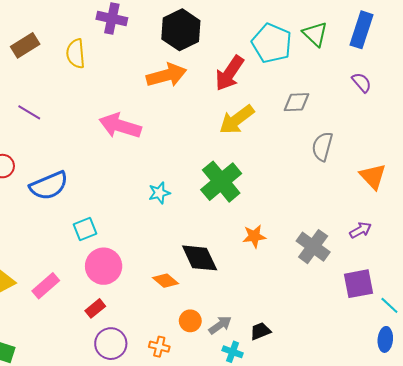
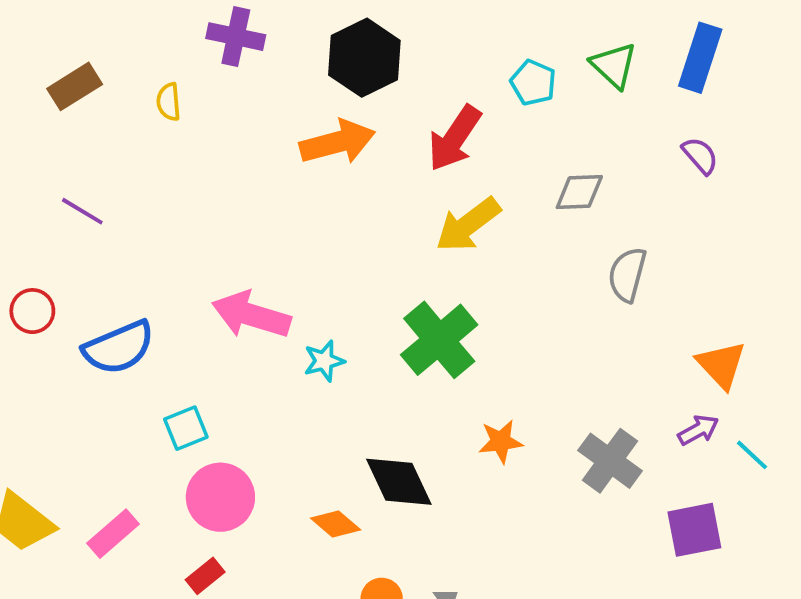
cyan pentagon: (272, 43) -> (533, 83), size x0.6
yellow semicircle: (76, 54) -> (169, 102), size x0.7
pink arrow: (120, 126) -> (251, 315), moved
orange triangle: (373, 176) -> (721, 365), moved
cyan line: (389, 305) -> (752, 455), moved

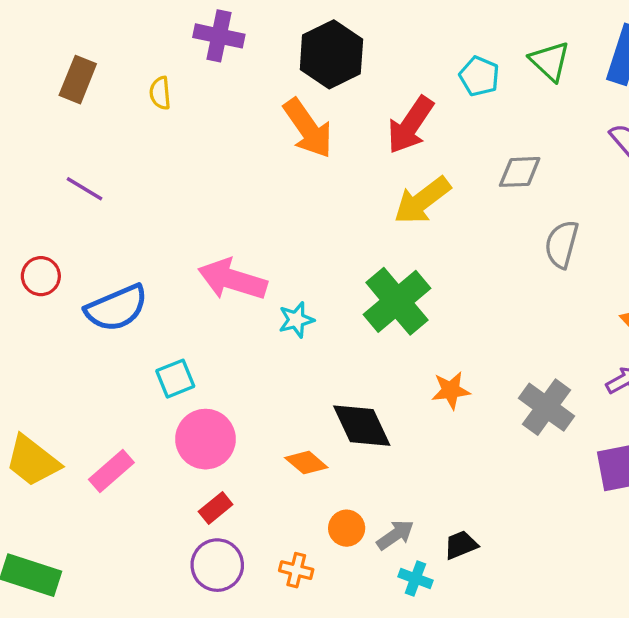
brown rectangle: (75, 86) -> (78, 80), turned -36
orange arrow: (337, 142) -> (308, 128), turned 70
red rectangle: (205, 576) -> (216, 508), moved

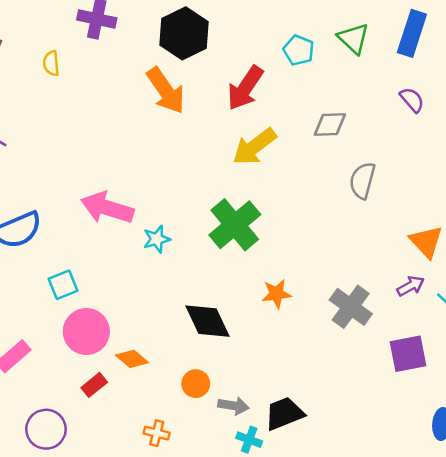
orange diamond: (306, 463) -> (132, 359), moved
orange circle: (347, 528) -> (196, 384), moved
gray arrow: (395, 535) -> (234, 406), turned 44
black trapezoid: (461, 545) -> (284, 414), size x1.5
purple circle: (217, 565) -> (46, 429), moved

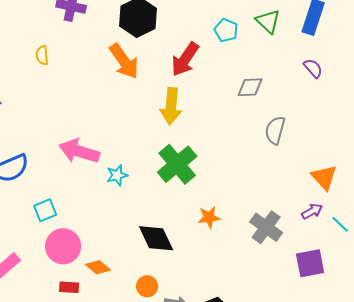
yellow semicircle: (51, 63) -> (42, 55), moved
yellow arrow: (254, 147) -> (171, 106), moved, turned -48
red rectangle: (94, 385) -> (69, 287), turned 42

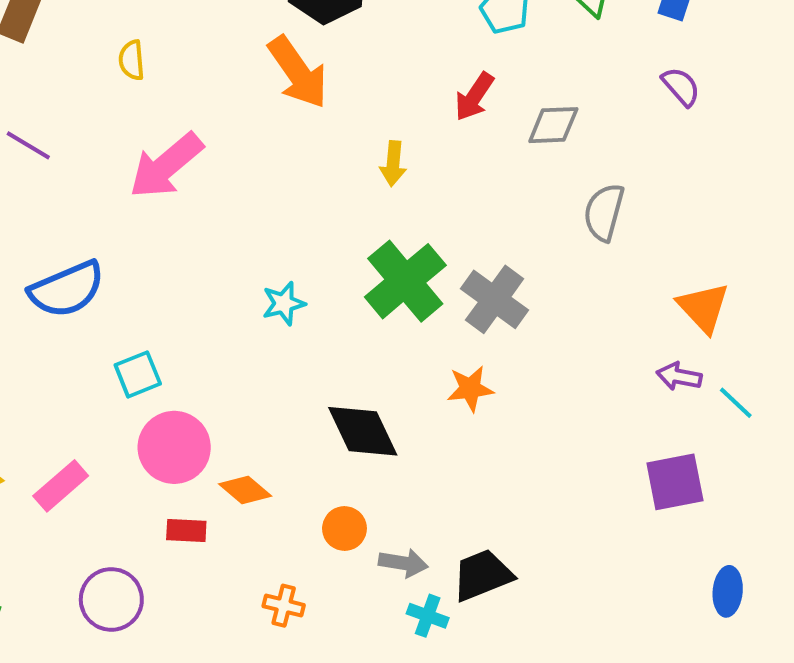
red arrow: (185, 59) -> (474, 97), moved, size x0.7
yellow arrow: (171, 106) -> (393, 164), size x0.6
pink arrow: (79, 151) -> (166, 166), moved, turned -57
purple arrow: (312, 211) -> (679, 376), turned -140
gray cross: (266, 227) -> (495, 299), moved

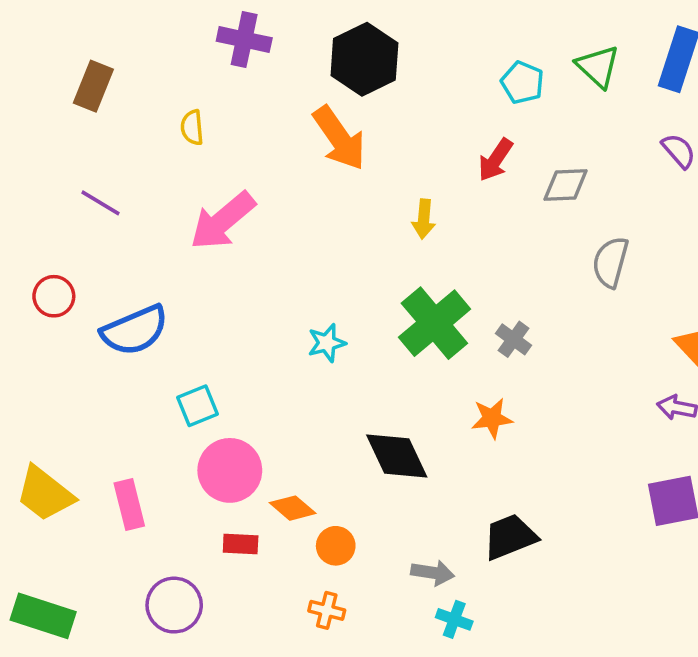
gray cross: (495, 299) -> (513, 339), size x0.6
pink rectangle: (61, 486) -> (129, 505), turned -63
orange circle: (344, 529) -> (336, 546), moved
black trapezoid: (482, 575) -> (510, 537), moved

